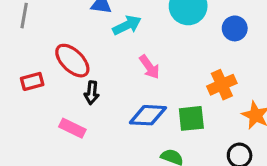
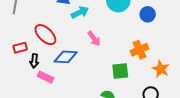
black arrow: (92, 93) -> (34, 61), moved
blue diamond: (148, 115) -> (66, 57), moved

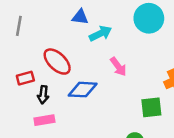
pink rectangle: (45, 77) -> (44, 120), moved, turned -35

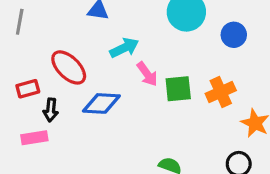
cyan arrow: (100, 34) -> (124, 48), moved
green square: (151, 107) -> (178, 89), moved
pink rectangle: (44, 120) -> (34, 138), moved

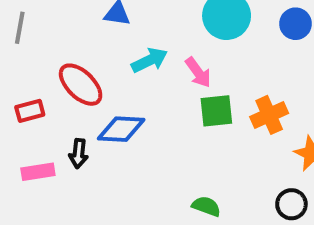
blue circle: (234, 35) -> (295, 24), moved
pink arrow: (147, 74) -> (198, 72), moved
black arrow: (51, 110) -> (79, 154), moved

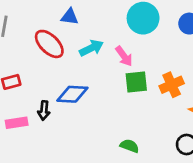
red ellipse: (81, 85) -> (49, 44), moved

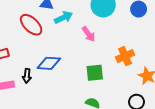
cyan arrow: (91, 48) -> (63, 17), moved
green square: (136, 82) -> (95, 73), moved

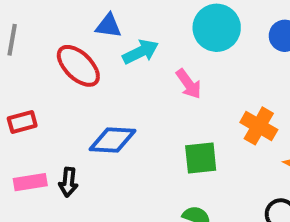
orange cross: (125, 56) -> (259, 126), turned -36
black arrow: (27, 76) -> (68, 182), moved

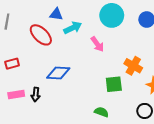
green square: (201, 158) -> (114, 84), moved

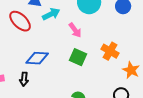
green square: (114, 84) -> (78, 57), moved, turned 30
black arrow: (36, 95) -> (24, 79), moved

